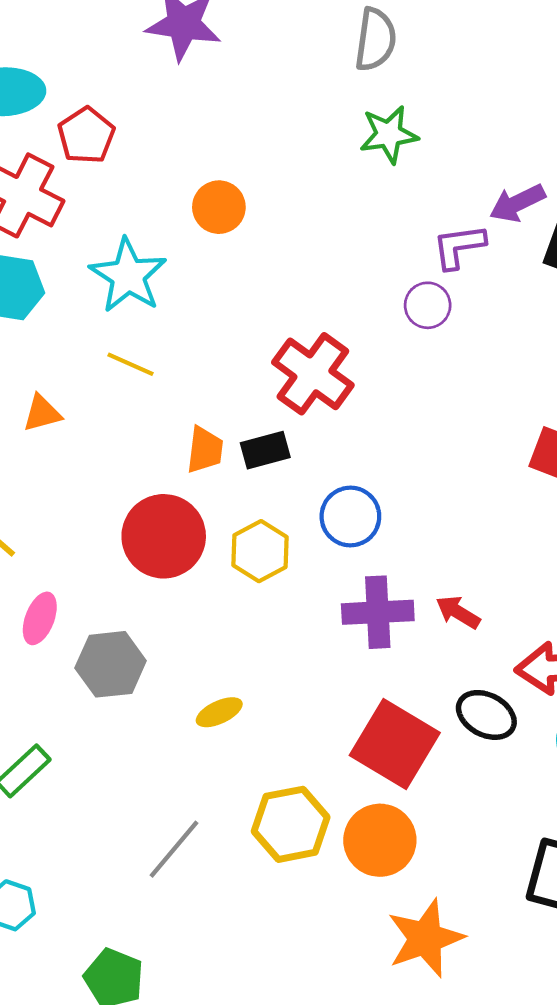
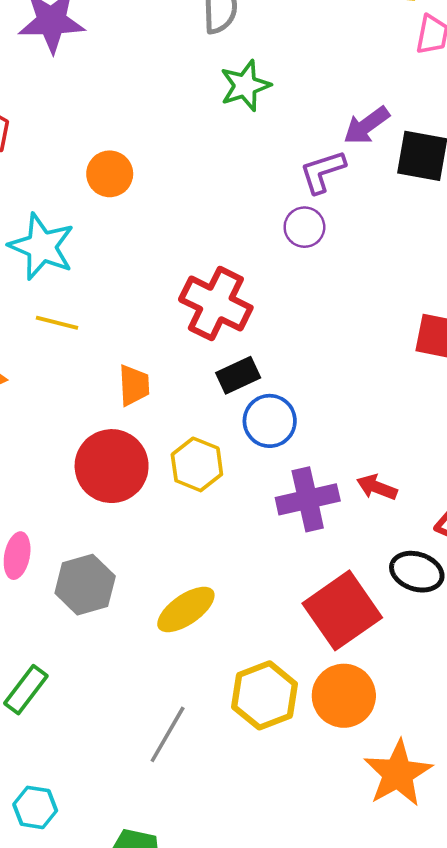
black rectangle: (265, 450) -> (238, 375), moved
yellow ellipse: (219, 712) -> (186, 610), size x1.5
red square: (395, 744) -> (342, 610), turned 34

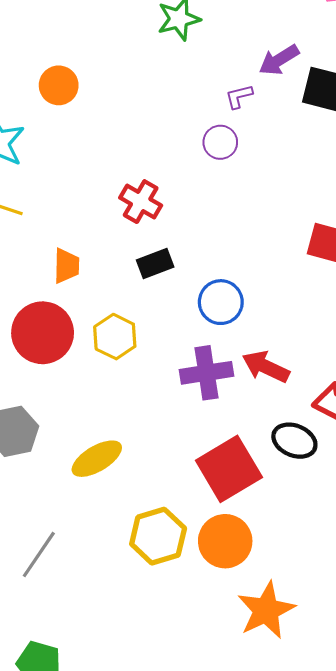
purple L-shape: (323, 172) -> (239, 96), size x0.7
red cross: (216, 304) -> (141, 202), size x0.7
blue circle: (270, 421) -> (221, 302), moved
red arrow: (377, 487) -> (266, 367), size x1.4
gray line: (168, 734) -> (39, 554), moved

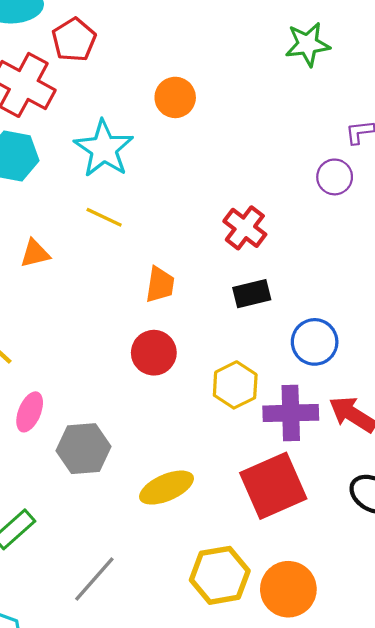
red circle: (43, 333) -> (154, 353), moved, size x0.7
yellow hexagon: (115, 337) -> (235, 385), moved
red square: (229, 469) -> (273, 486), moved

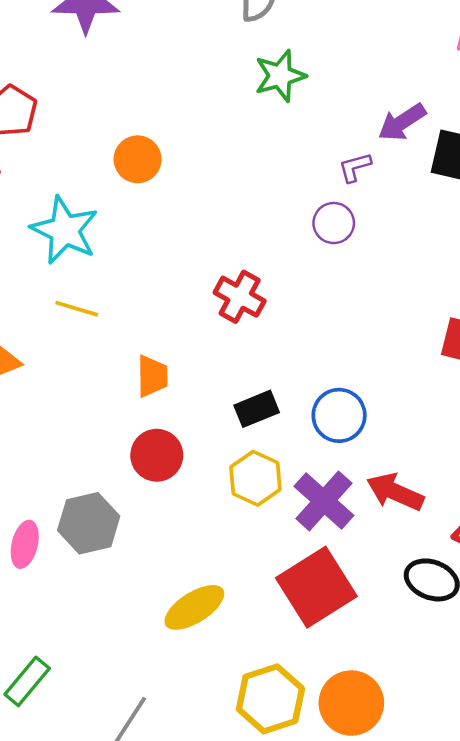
black rectangle: (252, 294) -> (257, 409), moved
purple cross: (291, 413) -> (324, 501), turned -38
gray hexagon: (83, 449) -> (89, 523), moved

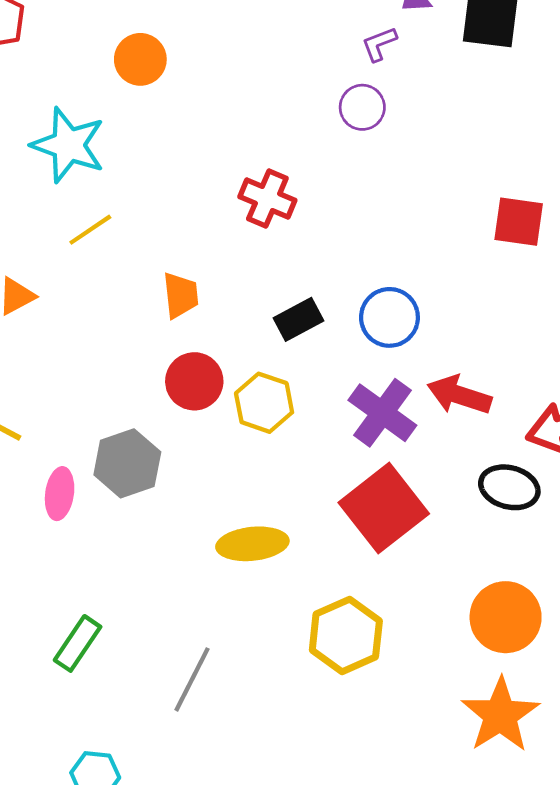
yellow line: (77, 309) -> (90, 230), turned -45
yellow hexagon: (255, 478) -> (264, 403), moved
yellow ellipse: (194, 607) -> (252, 544), turned 32
orange circle: (351, 703) -> (506, 617), moved

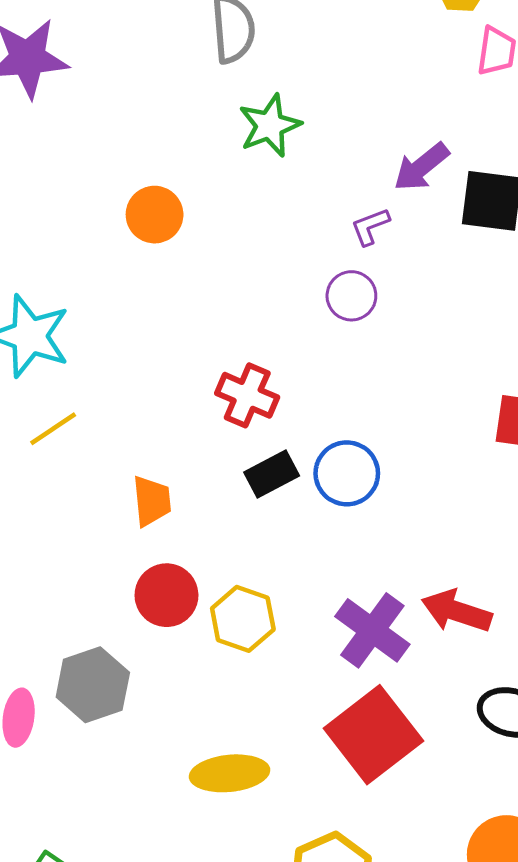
orange circle: (140, 59) -> (155, 215), moved
blue circle: (389, 317) -> (347, 473), moved
black rectangle: (299, 319) -> (272, 474), moved

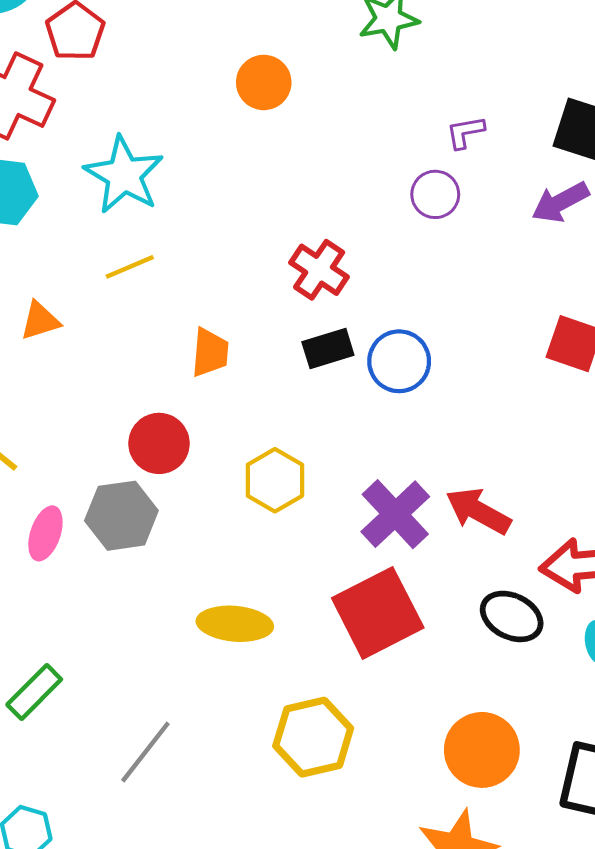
purple arrow: (421, 167) -> (560, 202), moved
red circle: (166, 595) -> (159, 443), moved

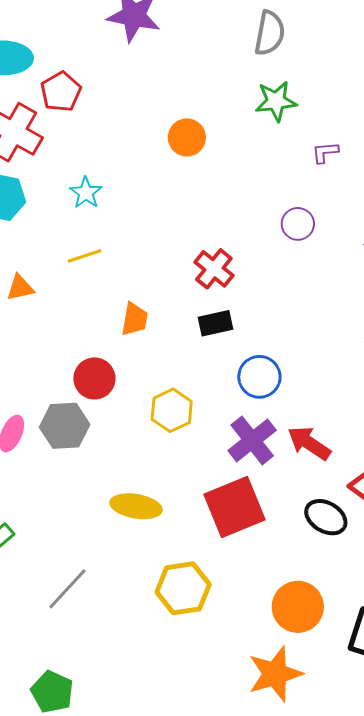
purple L-shape: (465, 132) -> (325, 152), moved
cyan star: (124, 175) -> (86, 193), size x0.6
blue circle: (399, 361) -> (259, 377), moved

